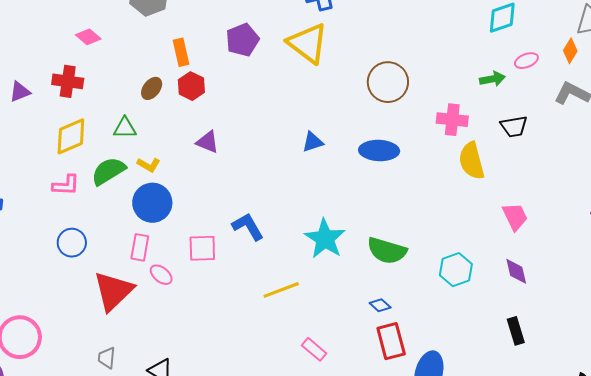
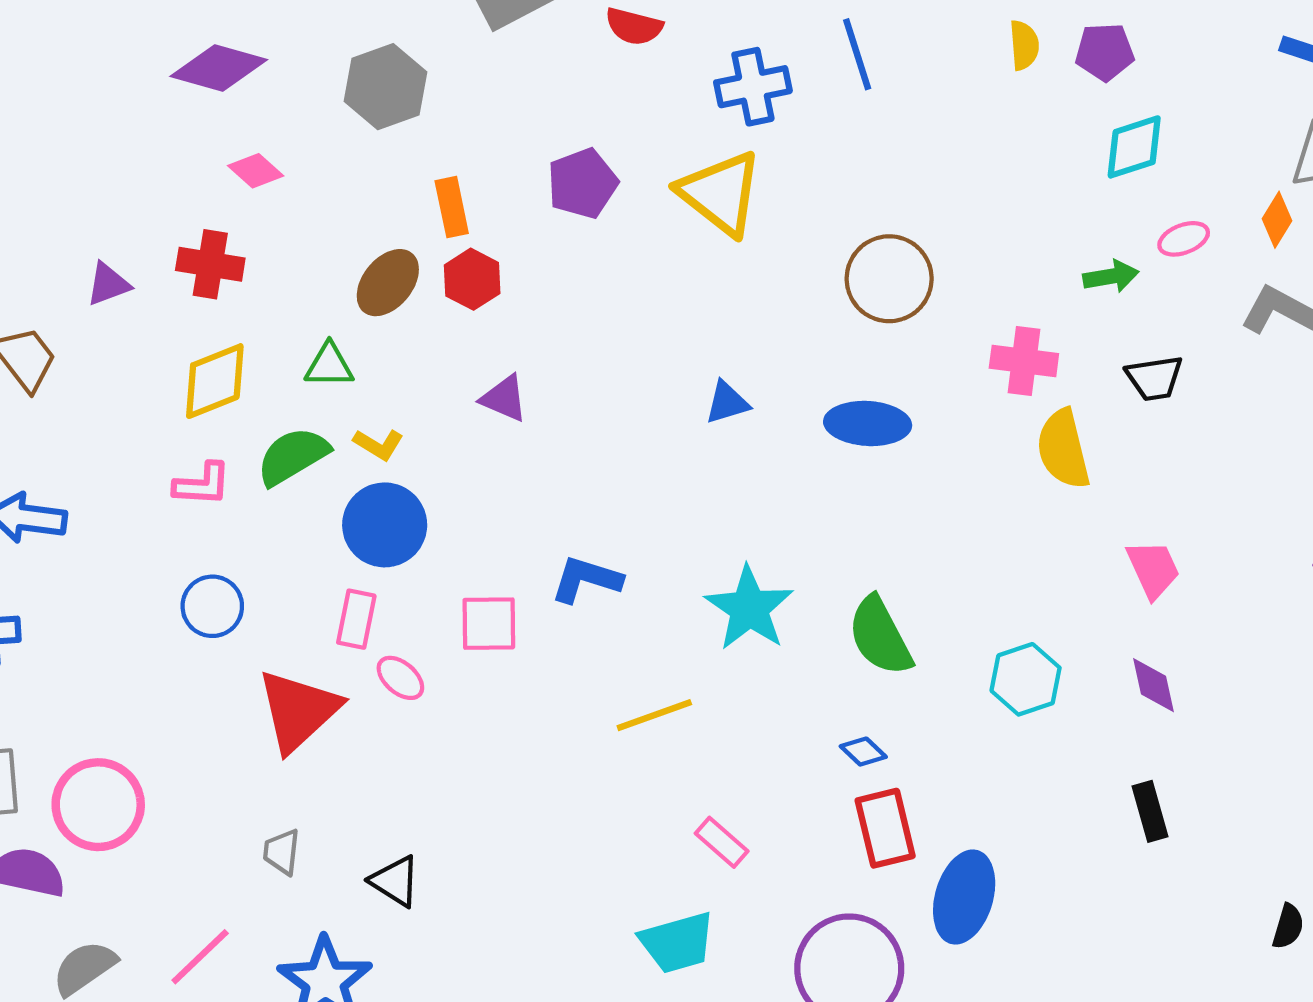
brown ellipse: (152, 88) -> (388, 283), size x1.4
blue L-shape: (248, 227) -> (586, 579), turned -44
green semicircle: (387, 251) -> (880, 636), turned 45

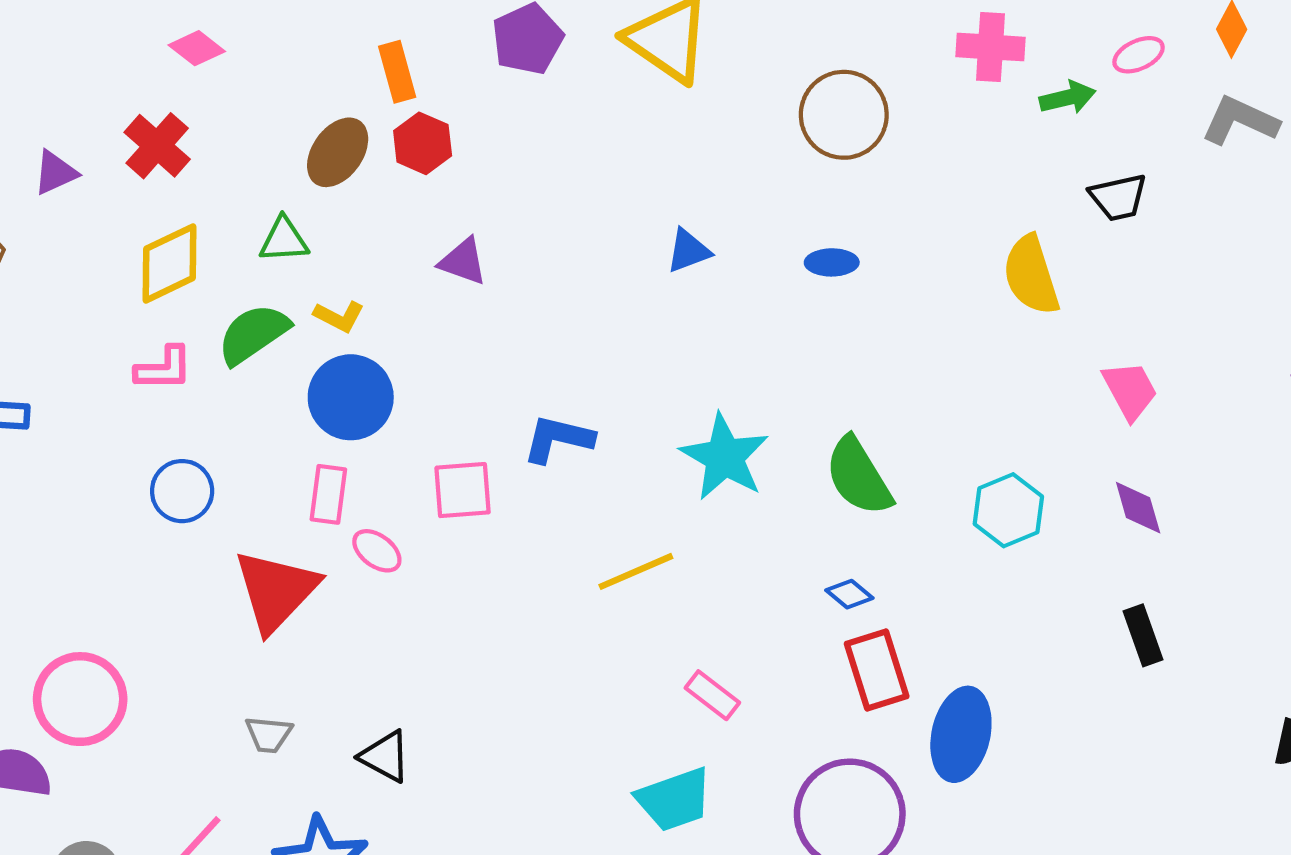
red cross: (210, 264) -> (157, 146), turned 36
pink cross: (1024, 361) -> (990, 47), moved
blue ellipse: (868, 423) -> (832, 262), size x0.6
gray trapezoid: (282, 852) -> (269, 734), turned -87

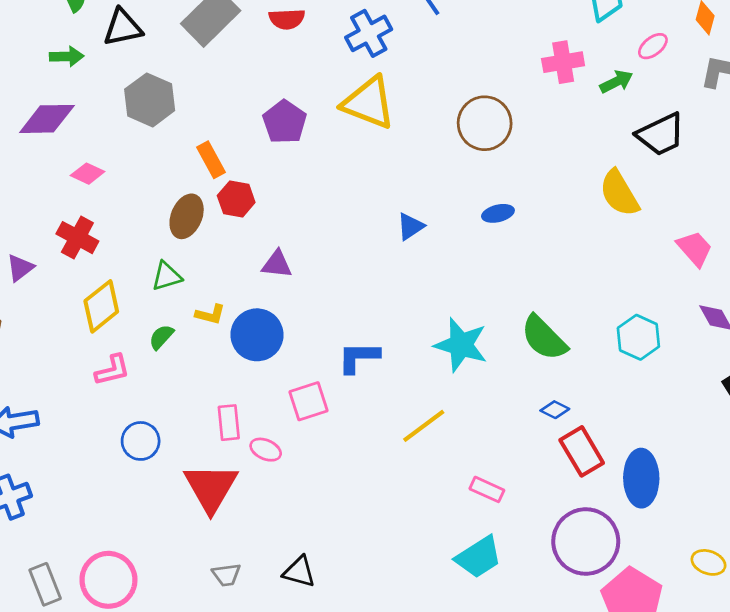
black trapezoid: (1118, 197) -> (661, 134), size x1.4
green semicircle: (253, 334) -> (161, 337), size x0.6
blue circle: (351, 397) -> (257, 335), moved

